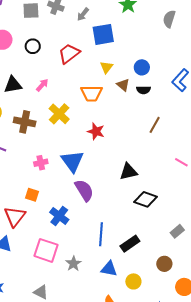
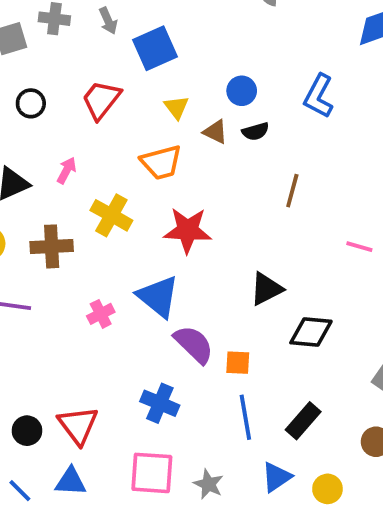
gray arrow: (83, 14) -> (108, 21), turned -48
red star: (96, 131) -> (188, 230), size x1.4
orange square: (32, 195) -> (238, 363), moved
blue triangle: (109, 269) -> (277, 477), turned -30

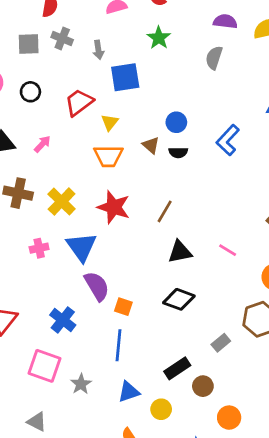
yellow triangle: (176, 107) -> (110, 122), moved
brown line: (292, 191) -> (165, 211), moved
yellow cross: (111, 215) -> (62, 202), moved
black triangle: (266, 289) -> (180, 252), moved
black rectangle: (303, 421) -> (177, 368), moved

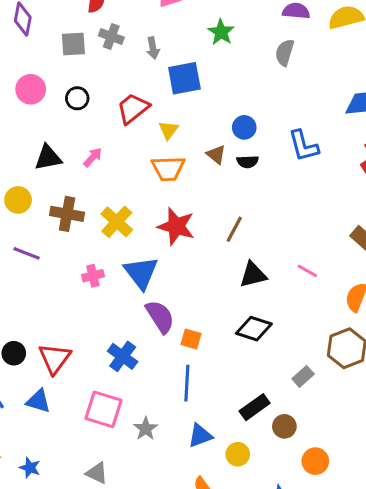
blue L-shape: (228, 140) -> (303, 146), turned -56

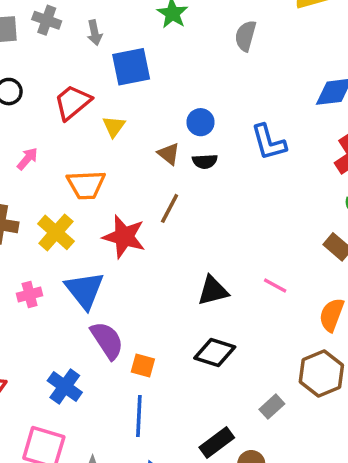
orange trapezoid: (168, 168) -> (86, 185), moved
brown line: (234, 229) -> (170, 208), moved

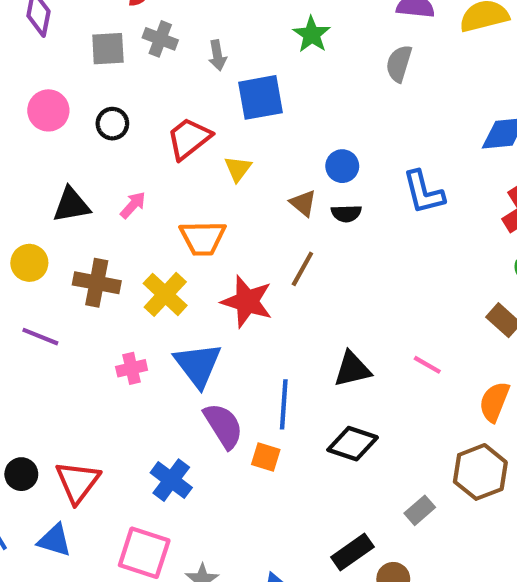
blue line: (139, 416) -> (284, 404), moved

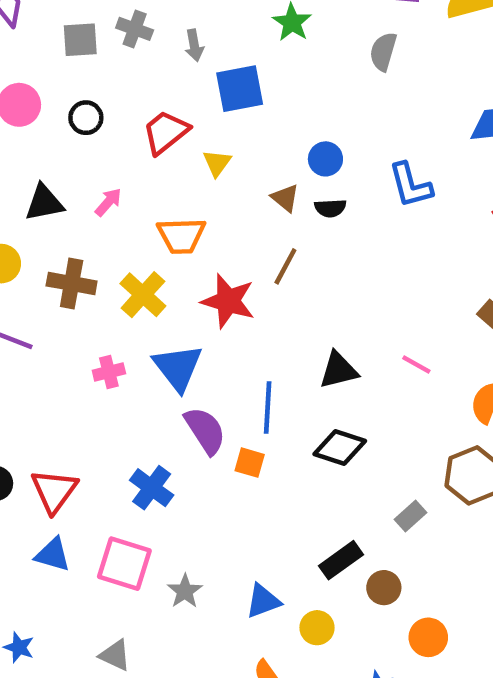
blue triangle: (55, 540) -> (53, 555), moved

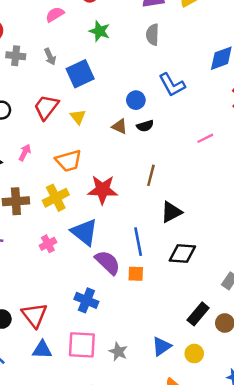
blue L-shape: (410, 185) -> (172, 85), moved
brown line: (285, 266) -> (151, 175), moved
yellow cross: (143, 295) -> (56, 198), turned 35
pink line: (416, 365) -> (205, 138), moved, turned -42

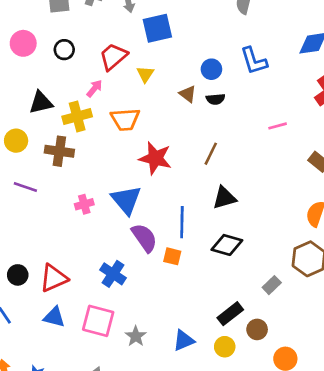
pink arrow: (25, 152) -> (94, 88), moved
yellow cross: (56, 198) -> (77, 116), moved
red triangle: (34, 315) -> (54, 278), turned 32
yellow circle: (194, 354) -> (225, 347), moved

